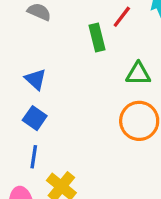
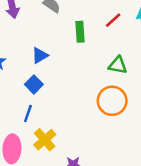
green rectangle: (97, 38) -> (80, 32), moved
blue triangle: (36, 79) -> (40, 55), turned 36

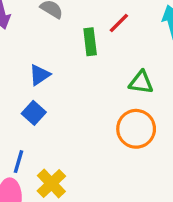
red line: (113, 20) -> (119, 23), moved
blue line: (28, 114) -> (19, 162), moved

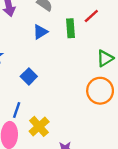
blue triangle: (40, 75) -> (40, 32), moved
green triangle: (141, 82) -> (105, 58), turned -42

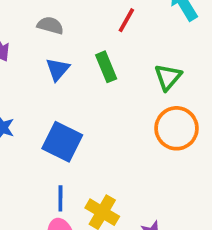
green rectangle: (70, 28) -> (106, 67), moved
blue square: (29, 76) -> (62, 142), size x1.5

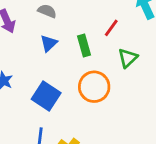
red line: (126, 20) -> (111, 28), moved
orange circle: (177, 128) -> (94, 87), moved

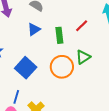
green triangle: (128, 58) -> (83, 57), moved

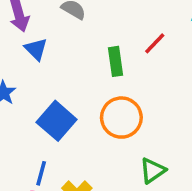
blue triangle: (34, 29) -> (36, 49), moved, turned -40
green triangle: (83, 57) -> (153, 171), moved

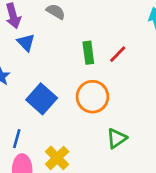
red line: (155, 43) -> (118, 54), moved
blue line: (41, 173) -> (17, 139), moved

